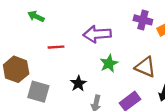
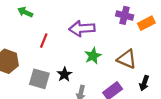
red line: (56, 47) -> (44, 41), turned -64
gray square: (38, 92) -> (39, 79), moved

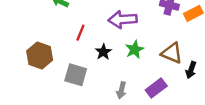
black star: (64, 74) -> (103, 52), moved
black arrow: (144, 83) -> (191, 70), moved

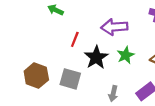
black star: (103, 52) -> (96, 57), size x1.5
brown hexagon: (40, 56) -> (36, 76), moved

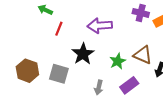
red line: (75, 39) -> (59, 29), moved
green star: (126, 55) -> (118, 61), moved

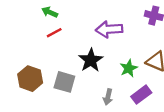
red line: (59, 29) -> (54, 33), moved, turned 40

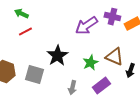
purple arrow: (109, 29) -> (86, 26), moved, turned -30

